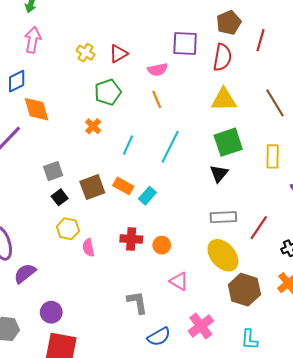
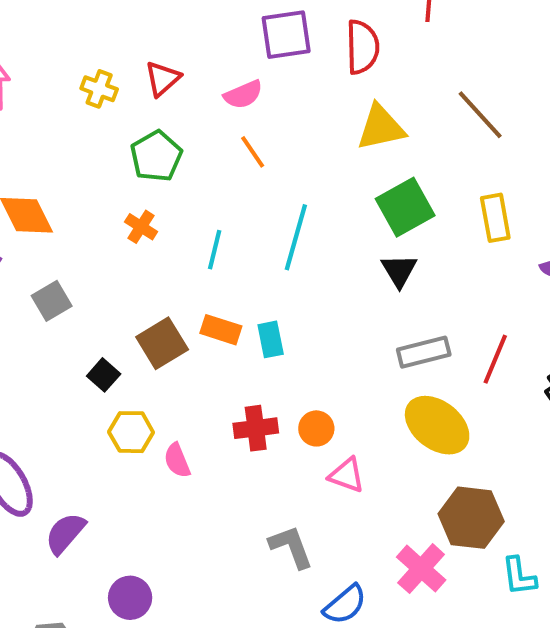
gray square: (53, 171) -> (52, 301), moved
cyan rectangle: (147, 196) -> (271, 339), turned -42
pink triangle: (179, 281) -> (347, 475), moved
brown hexagon: (244, 290) -> (471, 518), moved

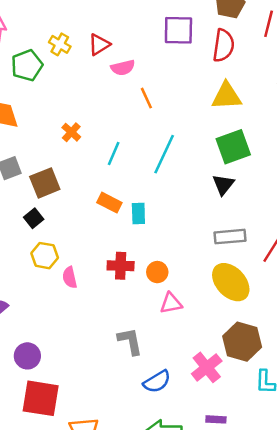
pink semicircle: (243, 95) -> (123, 68), moved
green pentagon: (156, 156) -> (27, 65), moved
brown square: (162, 343) -> (45, 183), moved
pink triangle: (347, 475) -> (171, 303), turned -40

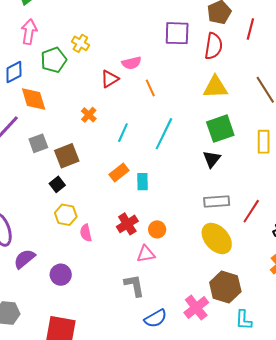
red triangle: (99, 45) -> (110, 79), moved
orange rectangle: (109, 203) -> (119, 172), turned -66
red cross: (121, 266) -> (127, 224), turned -35
pink triangle: (171, 303) -> (146, 254), moved
purple circle: (27, 356) -> (61, 275), moved

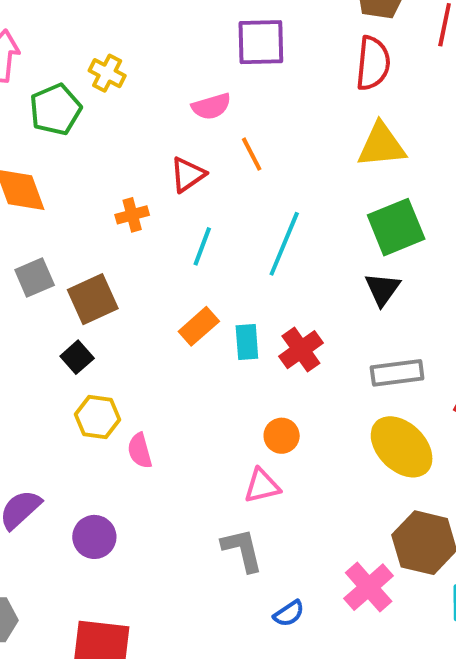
purple square: (177, 33) -> (261, 42), moved
red triangle: (110, 79) -> (188, 175), moved
orange cross: (89, 115) -> (132, 215), turned 35
red cross: (127, 224) -> (301, 350), moved
blue semicircle: (156, 318) -> (289, 614), size x0.7

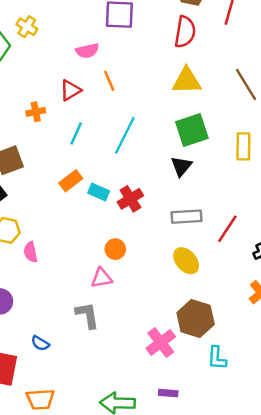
cyan rectangle: (247, 342) -> (99, 192), turned -66
yellow ellipse: (402, 447) -> (186, 261), size x0.7
blue semicircle: (289, 614) -> (40, 343), moved, turned 60

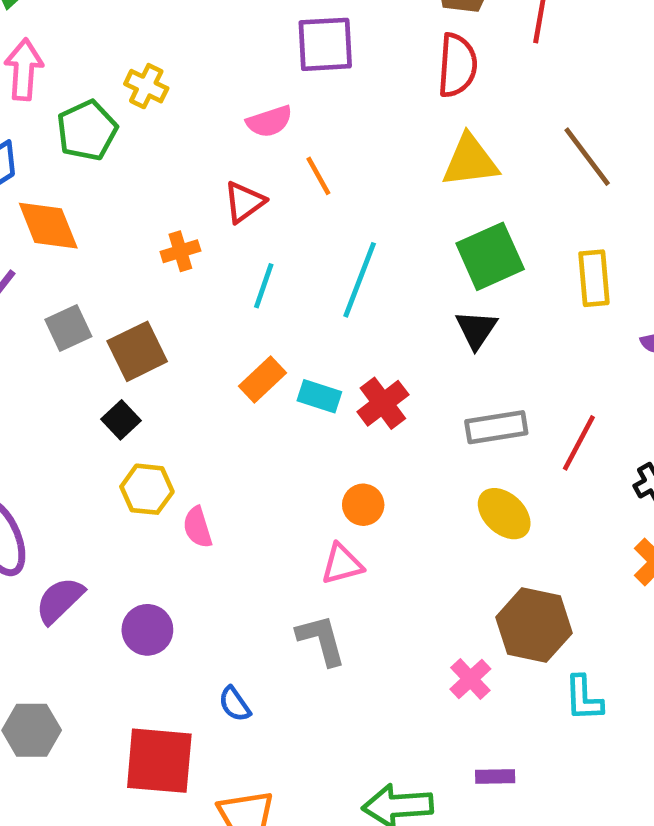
blue semicircle: (40, 343) -> (235, 704), turned 30
pink cross: (161, 343) -> (470, 679), size x0.7

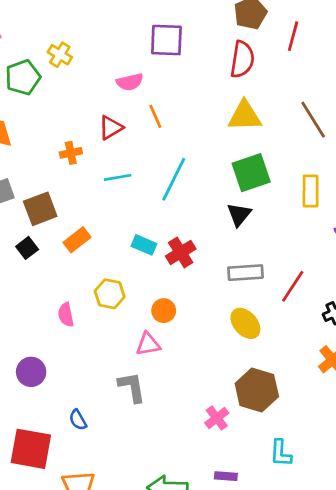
cyan line: (264, 286) -> (118, 177), turned 56
orange rectangle: (262, 380) -> (77, 240), moved
yellow hexagon: (147, 489) -> (110, 294), moved
cyan L-shape: (584, 698) -> (281, 453), moved

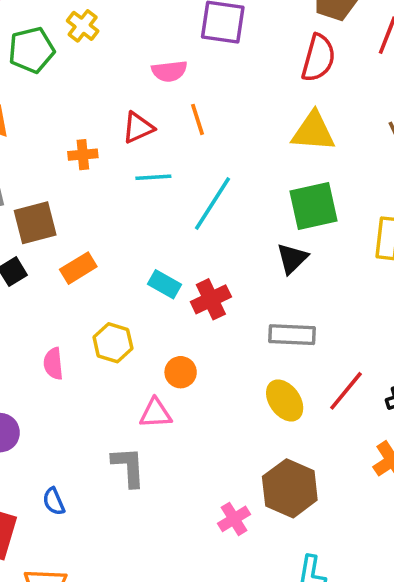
cyan line: (118, 177) -> (153, 177), moved
red line: (293, 286) -> (346, 391), moved

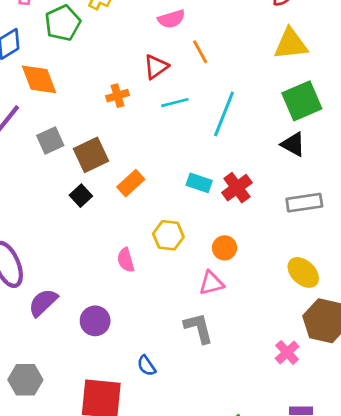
black triangle: (292, 259) -> (293, 144), turned -36
yellow ellipse: (285, 400) -> (303, 272), moved

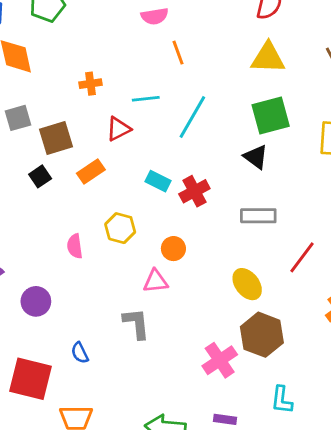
red triangle: (156, 67) -> (118, 129), moved
pink cross: (287, 352) -> (220, 360), size x1.4

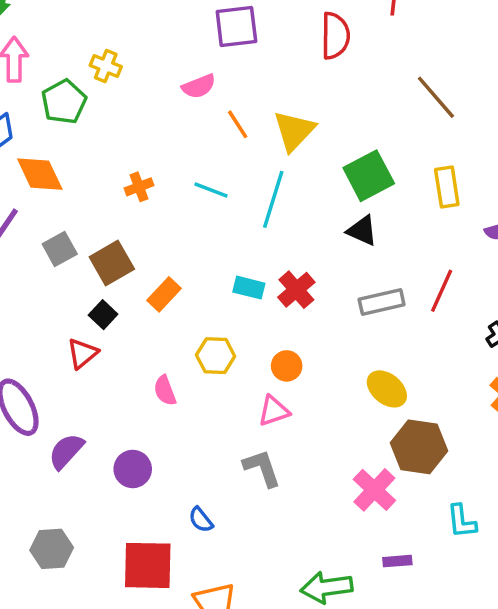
yellow triangle: (268, 58) -> (294, 131), moved, turned -36
cyan line: (146, 99) -> (211, 190), turned 40
red triangle: (118, 129) -> (82, 353), moved
red line: (302, 257) -> (442, 291), moved

